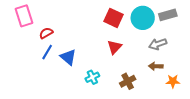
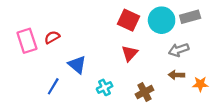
pink rectangle: (24, 16) -> (27, 41), moved
blue line: (47, 52) -> (53, 86), moved
orange star: (173, 81) -> (200, 84), moved

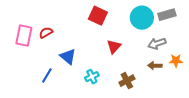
red square: (128, 20) -> (98, 16), moved
pink rectangle: (27, 41) -> (24, 36), turned 30
orange star: (200, 84) -> (176, 61), moved

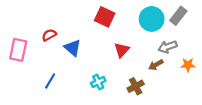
gray rectangle: (167, 15) -> (178, 16), turned -36
pink rectangle: (24, 36) -> (18, 50), moved
blue triangle: (68, 57) -> (73, 48), moved
brown arrow: (155, 66) -> (156, 65), moved, turned -32

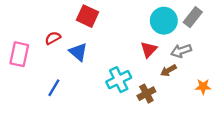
red square: (105, 17) -> (87, 16), moved
red triangle: (122, 50) -> (149, 50), moved
orange star: (188, 65) -> (203, 87), moved
cyan cross: (98, 82) -> (119, 80), moved, size x1.5

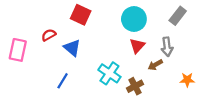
cyan circle: (164, 21) -> (134, 19), moved
gray arrow: (181, 51) -> (167, 47), turned -78
cyan cross: (119, 80) -> (109, 73), turned -30
blue line: (54, 88) -> (63, 81), moved

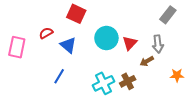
cyan circle: (134, 19) -> (106, 38), moved
cyan cross: (109, 73) -> (103, 83), moved, turned 30

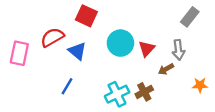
red semicircle: (46, 33) -> (52, 37), size x1.5

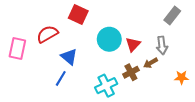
blue triangle: (77, 51) -> (69, 57), moved
brown cross: (144, 92) -> (131, 72), moved

